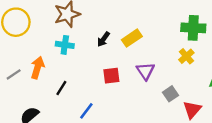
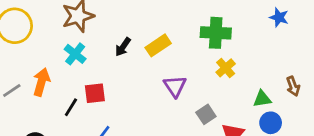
green cross: (193, 28) -> (216, 33), moved
cyan cross: (65, 45) -> (75, 54), turned 30
red square: (111, 76) -> (95, 93), moved

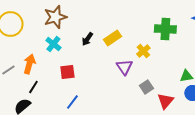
green cross: (216, 33) -> (165, 29), moved
yellow cross: (226, 68) -> (143, 51), moved
black line: (71, 107) -> (33, 87), moved

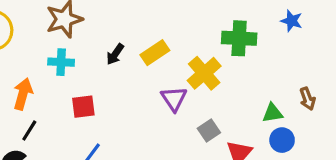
cyan cross: (53, 44) -> (61, 62), turned -35
yellow cross: (143, 51) -> (204, 73), size x1.5

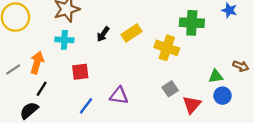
yellow cross: (204, 73) -> (167, 48), turned -30
purple triangle: (174, 99) -> (119, 96), moved, turned -48
brown arrow: (307, 99) -> (241, 66), turned -49

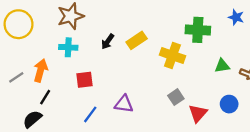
green triangle: (216, 76) -> (222, 66), moved

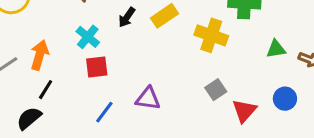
cyan cross: (68, 47) -> (88, 37), moved, turned 36

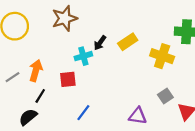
cyan cross: (88, 37) -> (83, 56), moved, turned 35
red square: (97, 67) -> (68, 79), moved
purple triangle: (148, 99) -> (138, 116), moved

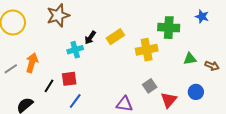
yellow cross: (162, 56) -> (147, 50), turned -30
red square: (68, 79) -> (69, 79), moved
black line: (40, 96) -> (49, 86), moved

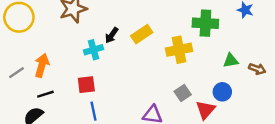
black line: (49, 86) -> (45, 94), moved, turned 40
blue circle: (196, 92) -> (222, 92), moved
blue line: (75, 101) -> (94, 111), turned -49

